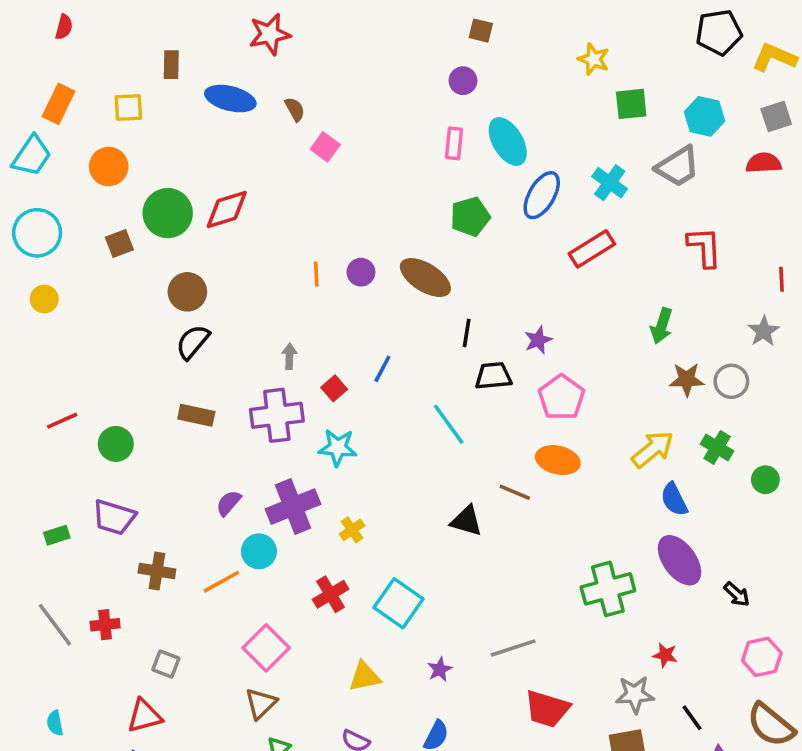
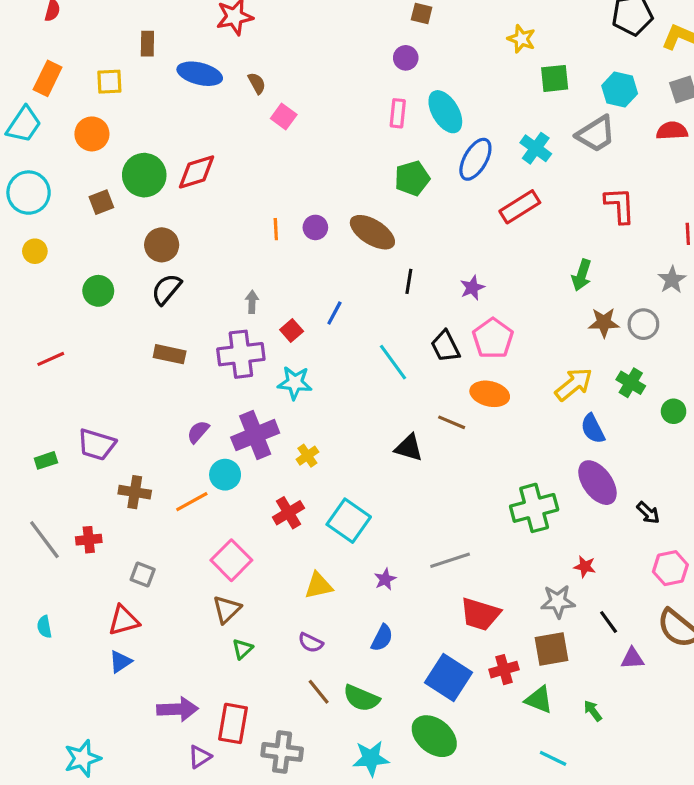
black trapezoid: (493, 376) -> (445, 346), moved, turned -112
green circle: (116, 444) -> (98, 291), moved

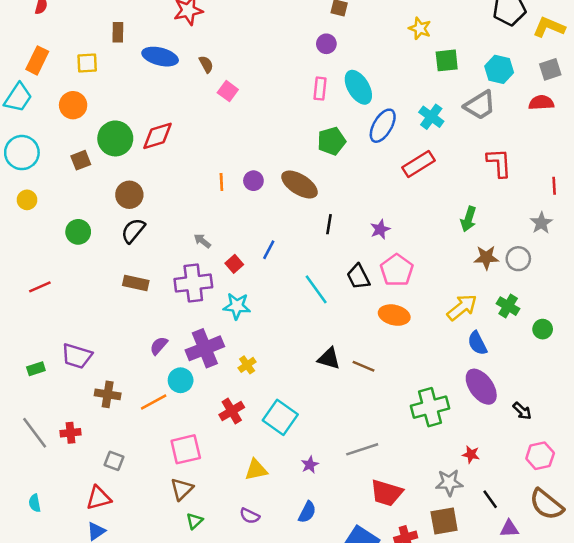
gray arrow: (252, 302) -> (202, 241), turned -54
brown line: (452, 422) -> (363, 366), moved
pink square: (231, 560) -> (186, 449), turned 32

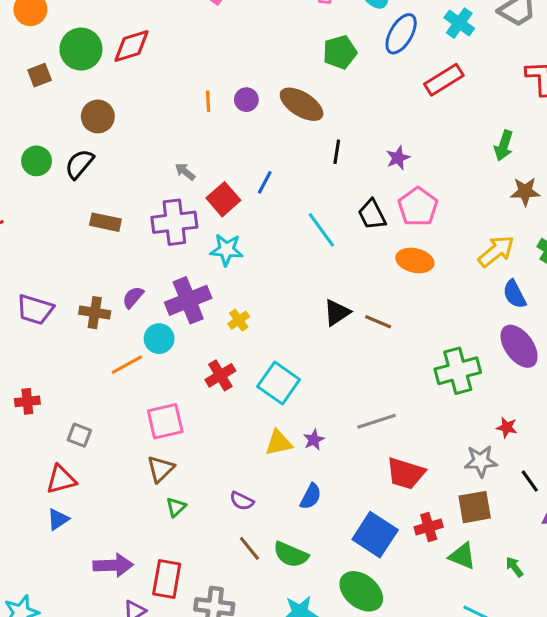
black semicircle: (133, 231) -> (79, 164), moved
red square: (234, 264) -> (223, 199), size x1.5
black triangle: (329, 359) -> (337, 313), turned -50
brown cross: (108, 394) -> (95, 313), moved
yellow triangle: (256, 470) -> (279, 443), moved

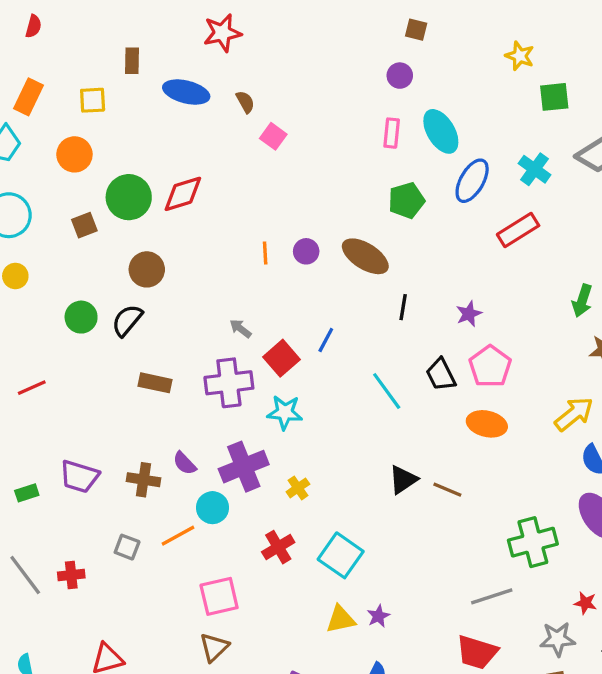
purple semicircle: (133, 297) -> (185, 463), turned -85
gray line: (377, 421) -> (492, 596), moved
gray square: (79, 435) -> (127, 547), moved

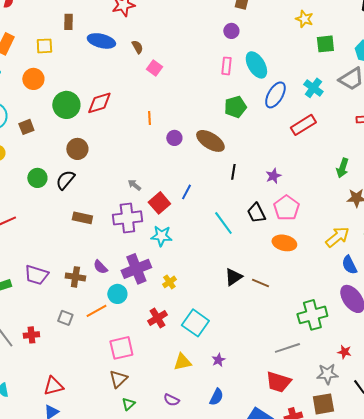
brown square: (84, 225) -> (26, 127), moved
orange line: (265, 253) -> (149, 118), moved
yellow triangle: (341, 619) -> (182, 362), moved

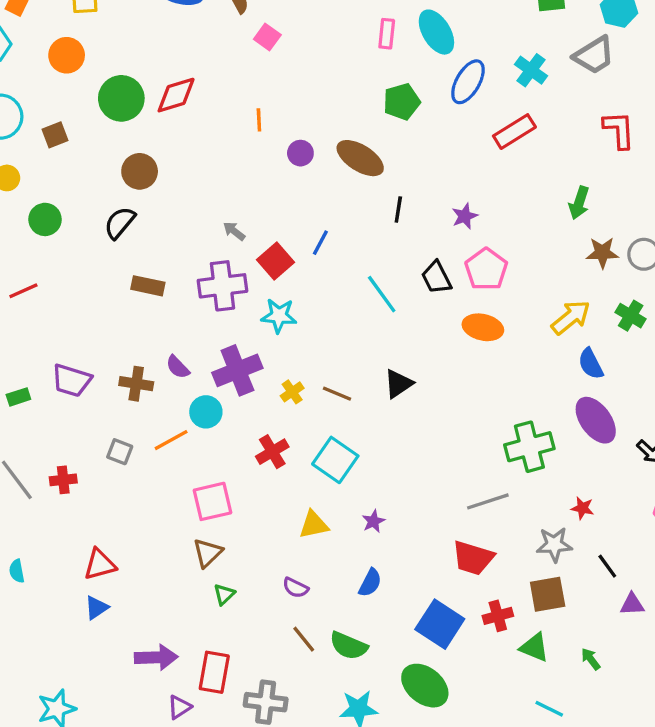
green circle: (37, 178) -> (45, 219), moved
brown line: (260, 283) -> (337, 394), moved

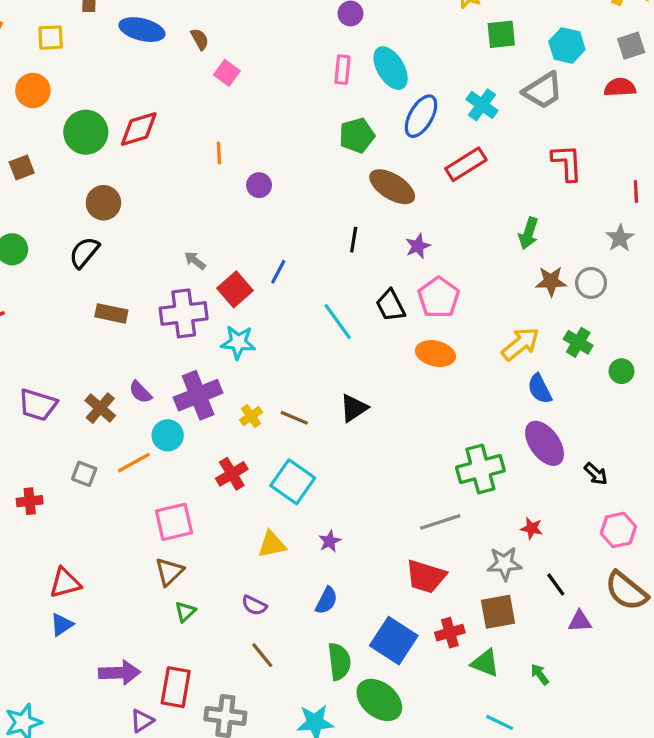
brown ellipse: (360, 158) -> (392, 187), moved
brown cross: (136, 384) -> (100, 408), turned 32
green semicircle: (349, 646) -> (339, 661), moved, turned -120

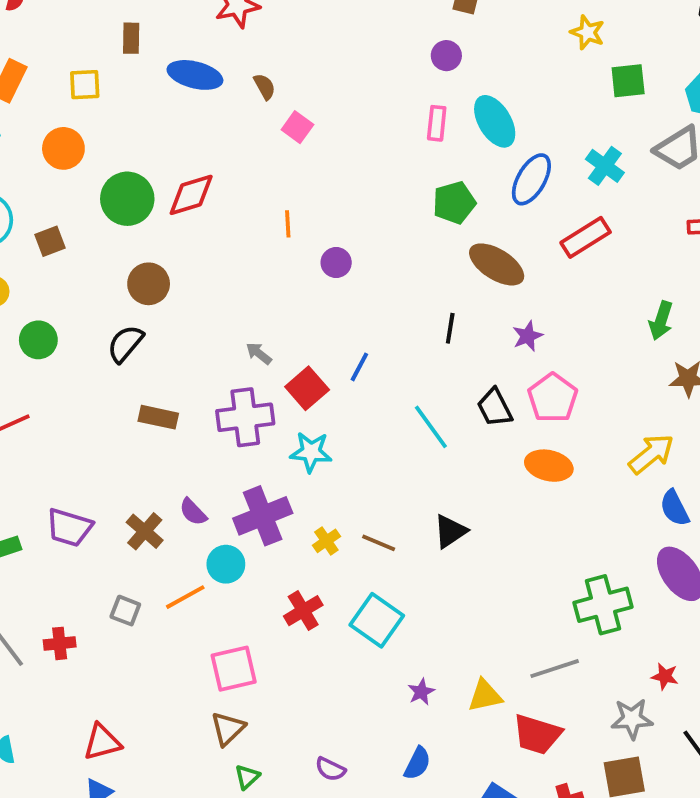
yellow triangle: (272, 544) -> (485, 696), moved

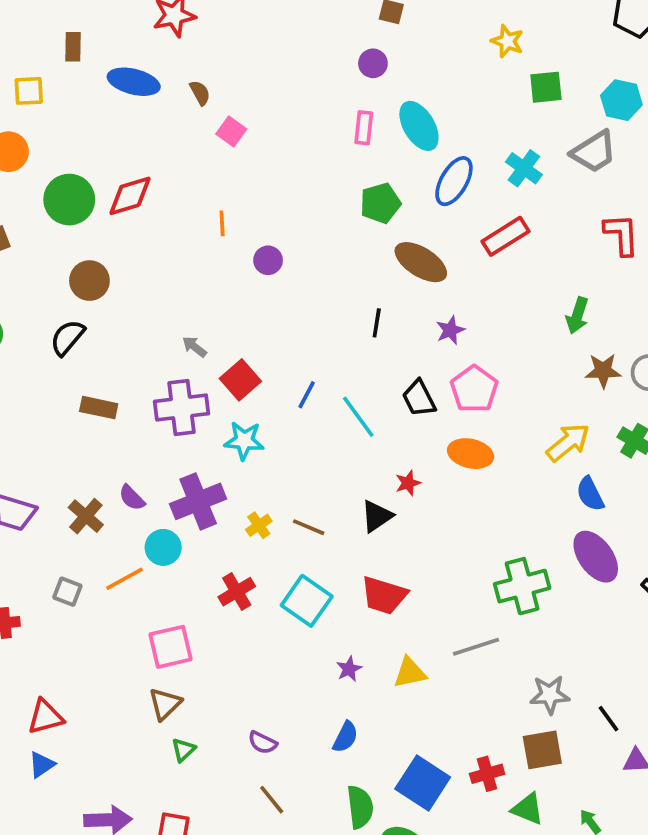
blue line: (359, 367) -> (307, 395), moved
red star: (665, 676) -> (408, 483), moved, turned -30
red trapezoid: (537, 734) -> (384, 595), moved

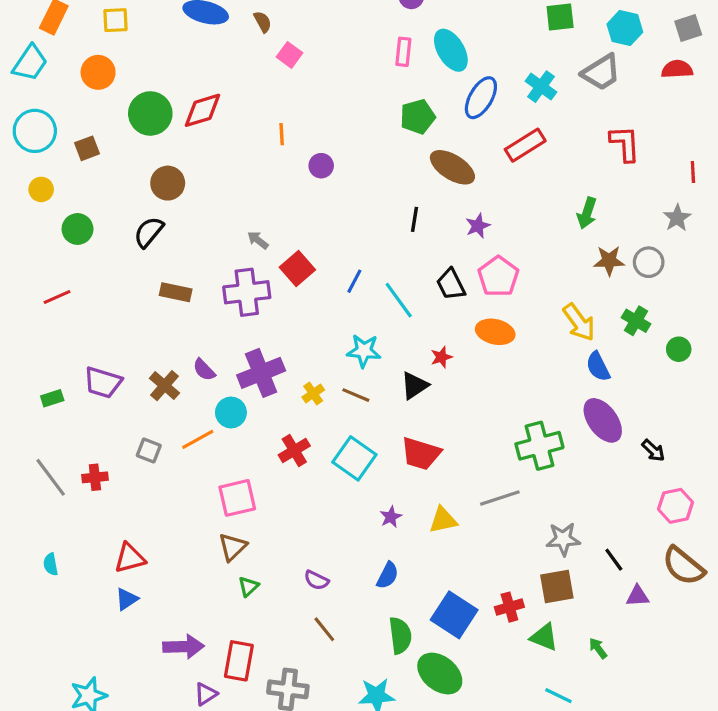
cyan star: (244, 441) -> (364, 351), moved
yellow arrow: (568, 442) -> (579, 322), turned 93

